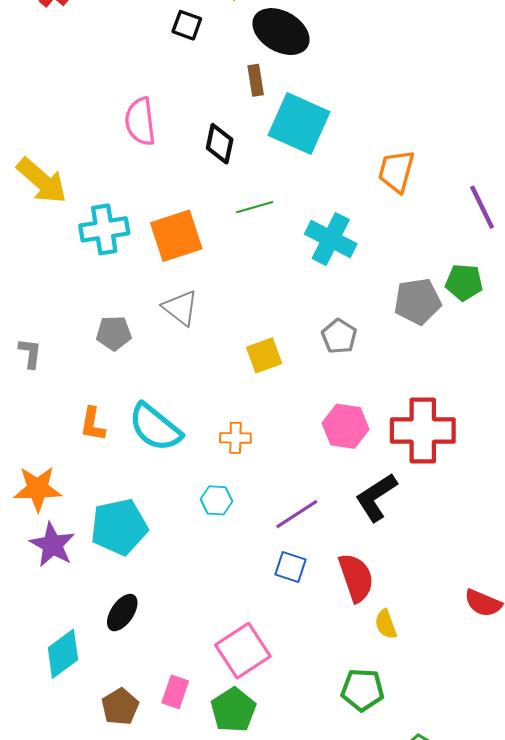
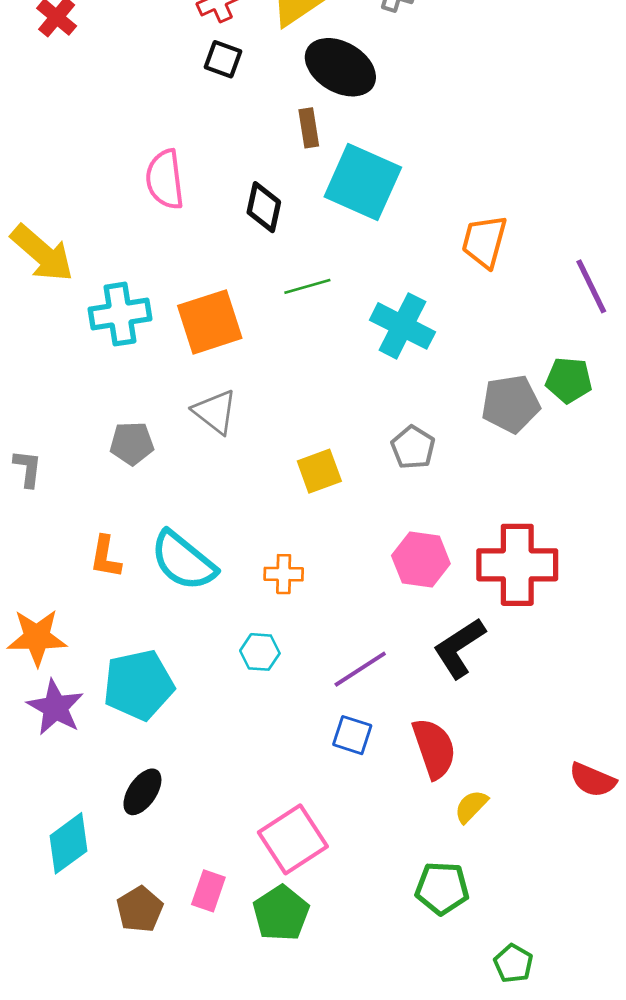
yellow semicircle: (386, 624) -> (471, 806), turned 64

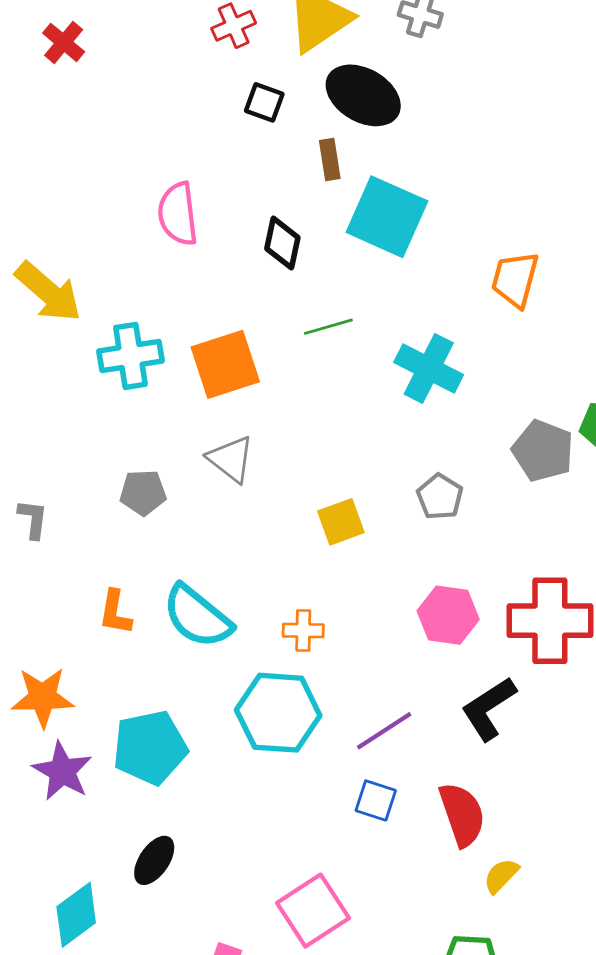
black square: (223, 59) -> (264, 102), moved
gray pentagon: (511, 404) -> (543, 451), turned 30
cyan hexagon: (260, 652) -> (278, 713), size x2.0

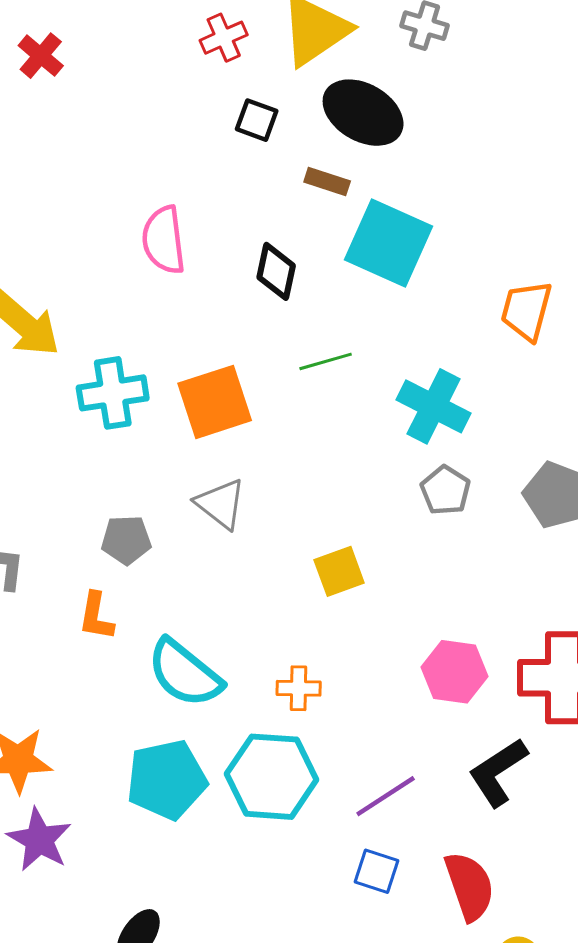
brown rectangle: (330, 159) -> (327, 182), turned -63
gray pentagon: (440, 497) -> (446, 490), moved
orange L-shape: (115, 612) -> (96, 616), moved
cyan pentagon: (150, 748) -> (167, 780), moved

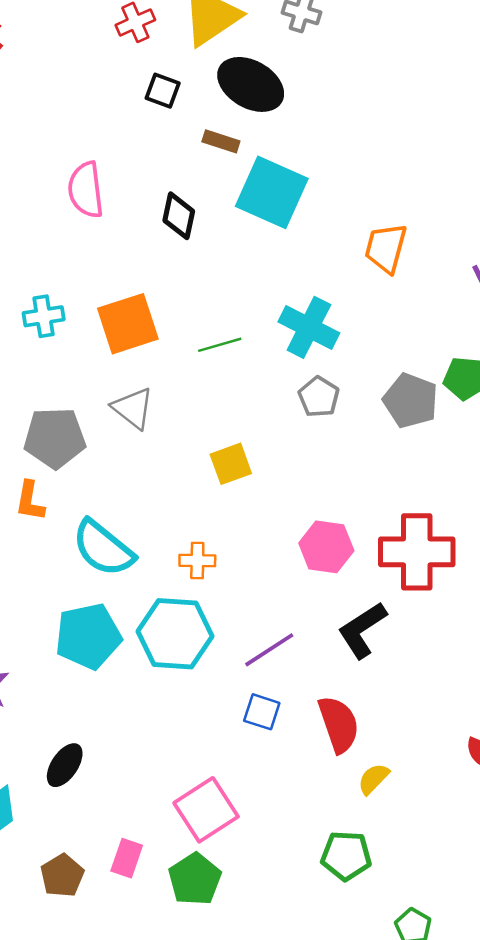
green line: (326, 361) -> (220, 345), moved
cyan cross: (113, 393) -> (44, 316), size x0.7
gray pentagon: (126, 540) -> (55, 438), size x1.5

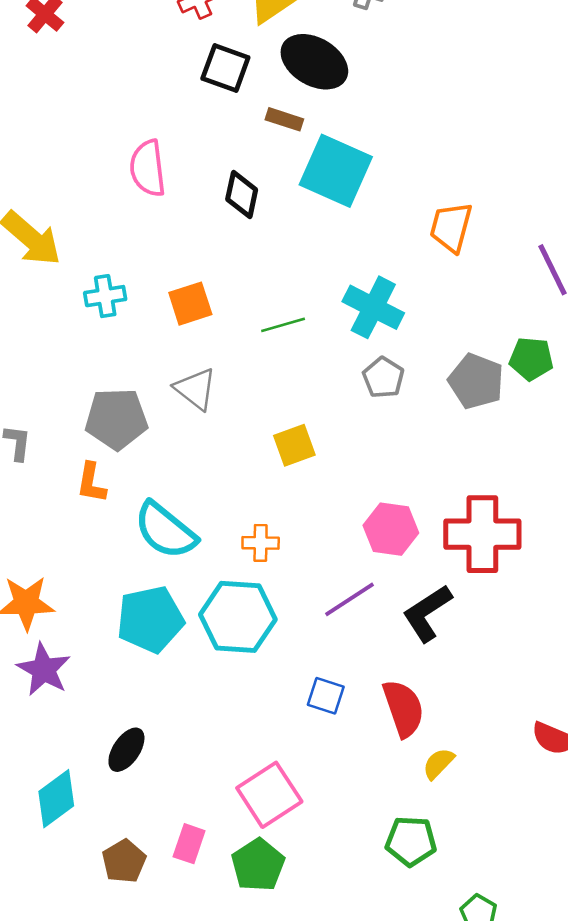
black square: (163, 91) -> (225, 68), size x1.4
orange square: (128, 324) -> (190, 304), size x0.7
purple line: (269, 650) -> (350, 599), moved

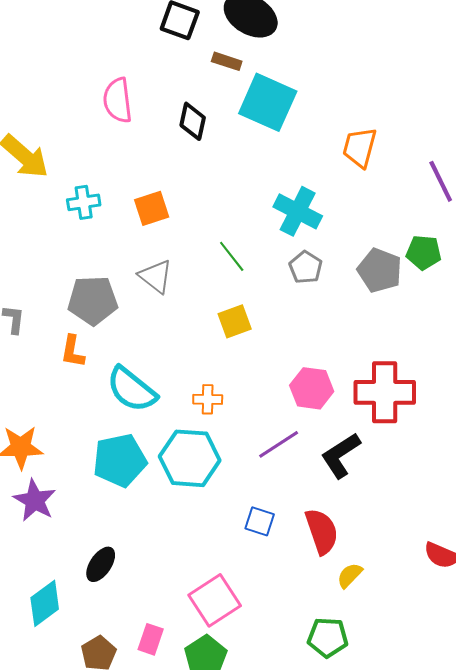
green line: (283, 325) -> (232, 256), moved, turned 68

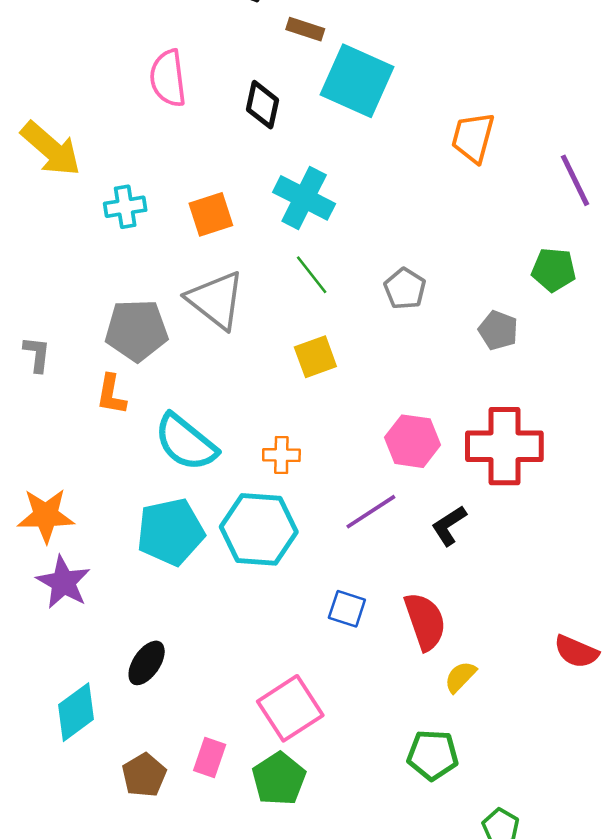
cyan cross: (298, 211) -> (304, 198), moved
gray pentagon: (380, 270) -> (498, 330), moved, size x0.7
gray triangle: (156, 276) -> (216, 300), size x1.4
black L-shape: (341, 455) -> (449, 526), size x0.7

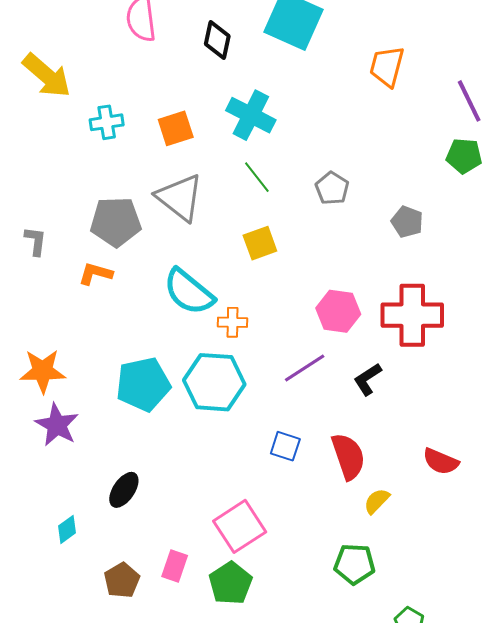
green pentagon: (554, 270) -> (464, 156), moved
orange L-shape: (111, 395) -> (95, 274), turned 96
cyan semicircle: (186, 442) -> (189, 292), moved
red semicircle: (576, 652) -> (441, 461), moved
cyan diamond: (76, 712) -> (67, 529), size x0.6

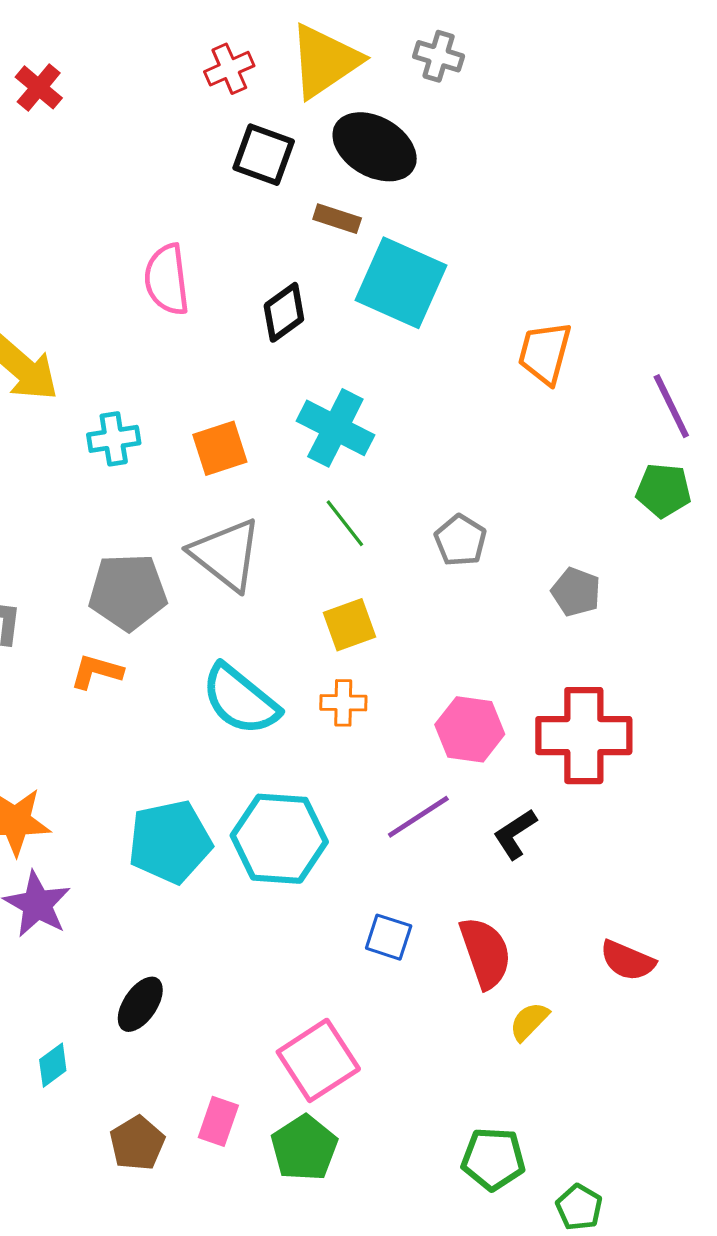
black diamond: (217, 40) -> (284, 312), turned 42
orange cross: (233, 322) -> (343, 703), moved
green pentagon: (354, 564) -> (493, 1159), moved

